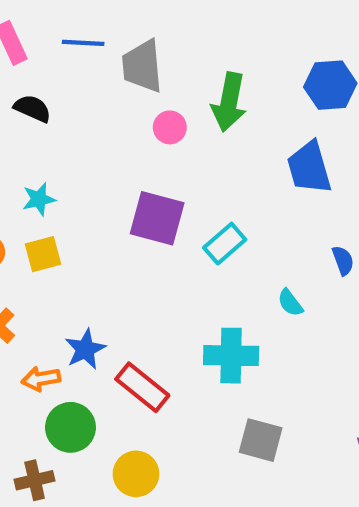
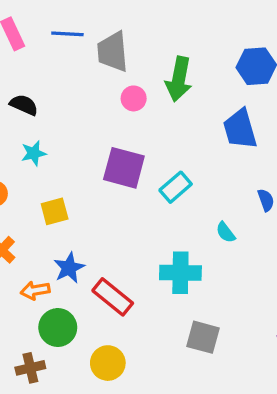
black semicircle: (32, 108) -> (24, 105), moved
yellow square: (43, 254) -> (55, 211), moved

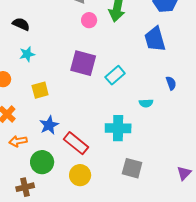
cyan semicircle: (226, 232) -> (146, 103), turned -56
orange arrow: (35, 290) -> (18, 141), moved
yellow circle: (108, 363) -> (80, 175), moved

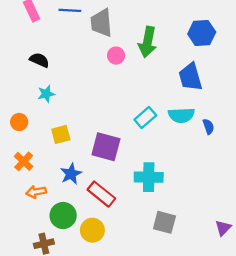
purple square: (83, 63) -> (106, 147), moved
cyan semicircle: (146, 103) -> (181, 115), moved, size x1.6
yellow circle: (80, 175) -> (92, 230), moved

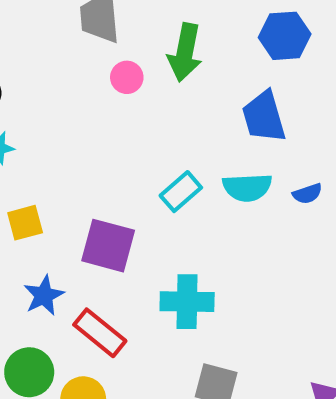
blue semicircle: (208, 127) -> (307, 194), moved, turned 91

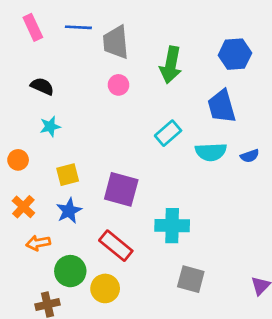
pink circle: (127, 77) -> (118, 85), moved
cyan rectangle: (181, 192) -> (168, 133), moved
blue star: (44, 295) -> (69, 211), moved

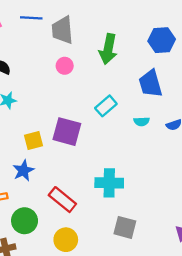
cyan semicircle: (211, 152) -> (142, 122), size x0.6
yellow square: (68, 175) -> (33, 140), moved
purple square: (121, 189) -> (67, 132), moved
yellow circle: (105, 288) -> (66, 240), moved

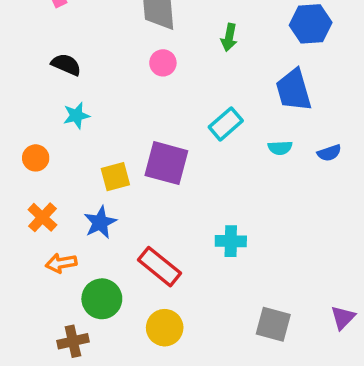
green arrow: (108, 49) -> (229, 37), size x0.6
cyan cross: (109, 183) -> (231, 241), size x0.7
gray square: (125, 227) -> (273, 324), moved

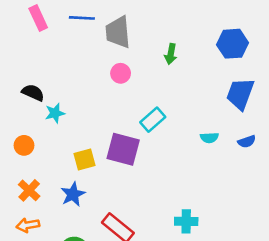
black semicircle: (66, 65) -> (33, 93), moved
blue trapezoid: (294, 90) -> (240, 94), moved, turned 36
cyan rectangle: (226, 124) -> (153, 120), moved
cyan cross: (231, 241) -> (186, 221), moved
orange arrow: (61, 263) -> (28, 225), moved

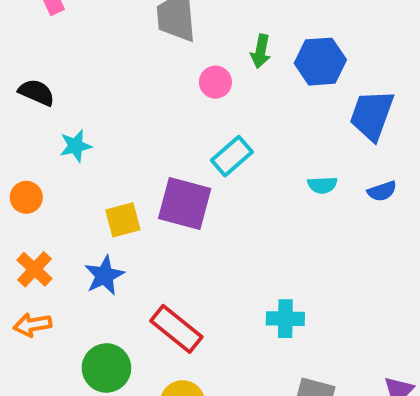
blue hexagon: (233, 44) -> (320, 62), moved
pink circle: (121, 73) -> (215, 82), moved
black semicircle: (33, 93) -> (37, 92), moved

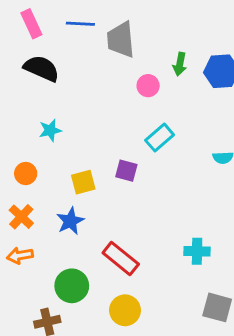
black semicircle: (37, 92) -> (42, 68), moved, size x1.4
orange circle: (26, 197) -> (26, 174), moved
purple square: (185, 203) -> (126, 171), size x0.6

